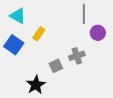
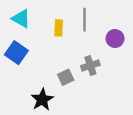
gray line: (84, 14) -> (84, 20), moved
yellow rectangle: (39, 34) -> (59, 28), moved, turned -32

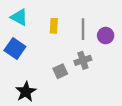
gray line: (84, 20) -> (83, 29), moved
black star: (42, 100) -> (26, 92), moved

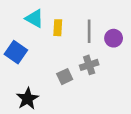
cyan triangle: (19, 17) -> (34, 18), moved

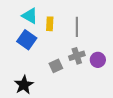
purple circle: (114, 38) -> (98, 60), moved
blue square: (16, 52) -> (27, 40), moved

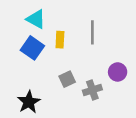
yellow rectangle: (50, 24) -> (60, 40), moved
gray cross: (77, 56) -> (92, 90), moved

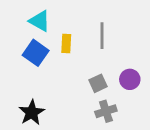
gray square: (67, 79) -> (98, 83), moved
gray cross: (92, 90) -> (106, 111), moved

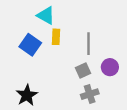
cyan triangle: (40, 21) -> (46, 15), moved
gray line: (102, 36) -> (89, 44), moved

